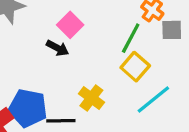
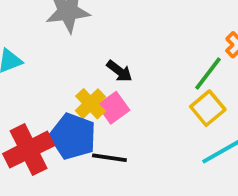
pink square: (70, 25) -> (114, 108), moved
yellow cross: (91, 98) -> (90, 104), moved

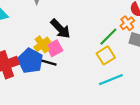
black arrow: (119, 71) -> (60, 29), size x1.5
black line: (109, 158) -> (47, 62), moved

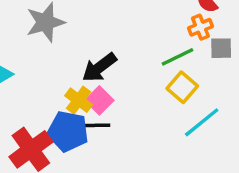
orange cross: (127, 23) -> (200, 27), turned 32
black arrow: (60, 29) -> (99, 67), turned 115
green line: (108, 37) -> (177, 57), turned 36

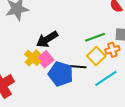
orange cross: (200, 27) -> (112, 50), moved
black line: (95, 125) -> (77, 67), moved
blue pentagon: (68, 131) -> (61, 74), moved

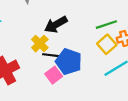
pink square: (45, 59) -> (54, 75), moved
black line: (77, 67) -> (52, 55), moved

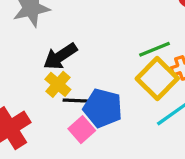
black arrow: (56, 25) -> (60, 56), moved
yellow square: (107, 44) -> (157, 78), size x1.4

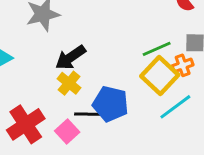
black line: (77, 101) -> (88, 114), moved
pink square: (82, 130) -> (67, 132), moved

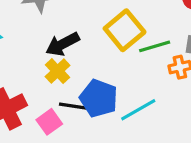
yellow square: (160, 76) -> (125, 30), moved
cyan line: (175, 107) -> (138, 110), moved

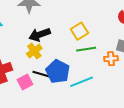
yellow square: (125, 30) -> (79, 31), size x0.7
green line: (155, 46) -> (86, 49), moved

